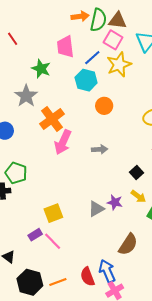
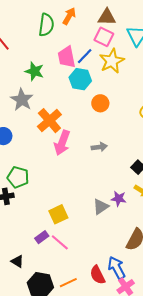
orange arrow: (80, 16) -> (69, 16), turned -48
green semicircle: (98, 20) -> (46, 25), moved
pink trapezoid: (65, 47) -> (67, 57), moved

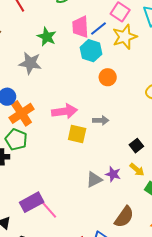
gray star: (22, 100) -> (30, 63), turned -30
orange cross: (49, 121) -> (22, 113), moved
pink arrow: (62, 143) -> (65, 111), turned -125
yellow square: (58, 214) -> (77, 134), moved, turned 30
purple rectangle: (42, 237) -> (32, 202), size x1.6

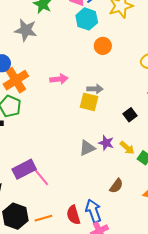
pink arrow: (65, 111) -> (59, 79), size x0.7
yellow square: (77, 134) -> (89, 102), moved
yellow arrow: (137, 170) -> (127, 148), moved
brown semicircle: (124, 217) -> (116, 186), size x0.7

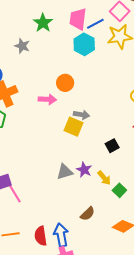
gray star: (26, 30) -> (22, 46), size x0.7
orange circle: (103, 46) -> (65, 83), moved

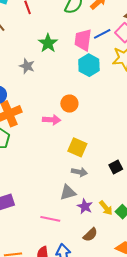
blue line: (95, 24) -> (102, 34), moved
gray arrow: (81, 115) -> (79, 172), moved
purple star: (84, 170) -> (85, 206), moved
yellow arrow: (104, 178) -> (106, 208), moved
pink line: (15, 194) -> (50, 219), moved, turned -48

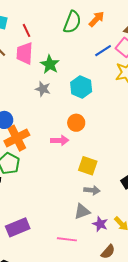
pink trapezoid: (83, 40) -> (25, 53), moved
cyan hexagon: (89, 65) -> (81, 87), moved
gray star: (27, 66) -> (43, 89), moved

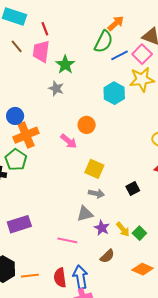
green semicircle: (72, 22) -> (104, 42), moved
cyan hexagon: (81, 87) -> (114, 93), moved
pink arrow: (60, 140) -> (69, 141), turned 36

